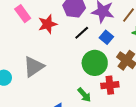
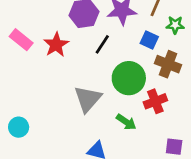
blue square: (106, 37) -> (149, 40), moved
gray triangle: (34, 67) -> (88, 99), moved

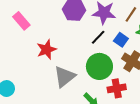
black line: (102, 44) -> (98, 37), moved
red star: (56, 45) -> (46, 50), moved

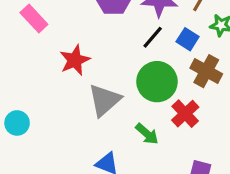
red cross: (117, 88) -> (185, 114), turned -30

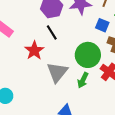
black line: (153, 37) -> (52, 32), moved, turned -63
green arrow: (147, 134) -> (83, 80), moved, turned 84

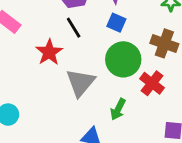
blue square: (102, 25) -> (116, 23), moved
green arrow: (83, 80) -> (118, 109), moved

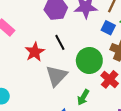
blue square: (116, 23) -> (108, 28), moved
black line: (74, 28) -> (60, 42), moved

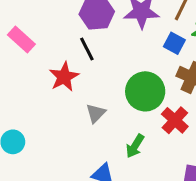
black line: (60, 42) -> (87, 49), moved
gray triangle: (57, 76) -> (96, 113), size x0.6

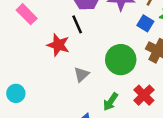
red star: (64, 77) -> (58, 45), turned -30
red cross: (175, 120) -> (144, 95), moved

